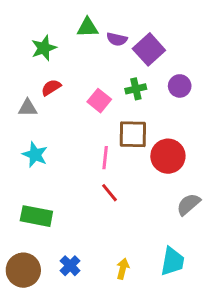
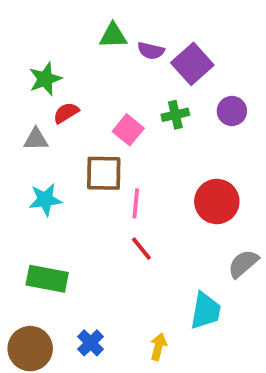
green star: (44, 48) -> (45, 79), moved
brown square: (133, 134) -> (104, 173), moved
cyan star: (35, 155) -> (45, 200), turned -30
cyan trapezoid: (172, 261) -> (206, 311), moved

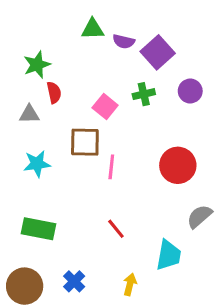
red semicircle: (66, 113) -> (54, 93), turned 110
red line: (141, 249) -> (116, 229), moved

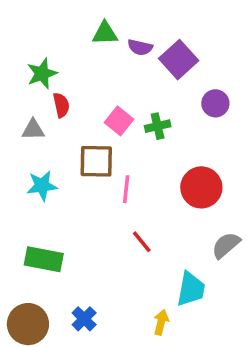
green cross: (144, 94) -> (158, 126), moved
red line: (116, 229) -> (142, 242), moved
yellow arrow: (130, 284) -> (161, 322), moved

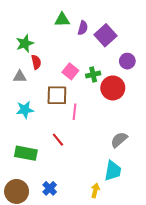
purple semicircle: (140, 47) -> (83, 28), turned -88
red circle: (201, 187) -> (113, 88), moved
red line: (142, 242) -> (58, 140), moved
gray semicircle: (226, 245) -> (119, 140), moved

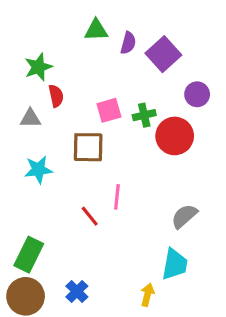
pink square: (70, 71) -> (109, 110), turned 35
pink line: (75, 112) -> (117, 197), moved
green rectangle: (26, 153) -> (29, 255), moved, turned -75

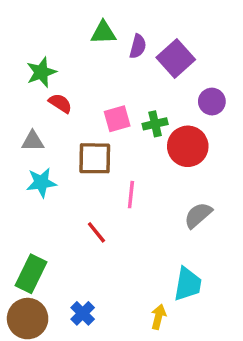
red semicircle: (56, 96) -> (60, 103), turned -45
gray triangle: (30, 118) -> (33, 141), moved
pink line: (117, 197) -> (131, 195), moved
gray semicircle: (184, 216) -> (198, 215), moved

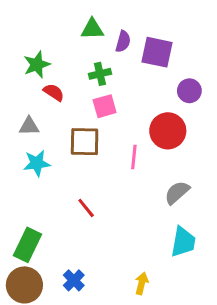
purple square: (176, 58) -> (157, 52), turned -36
green cross: (155, 124) -> (100, 74), moved
pink line: (131, 195) -> (134, 157), moved
cyan trapezoid: (188, 284) -> (183, 242), moved

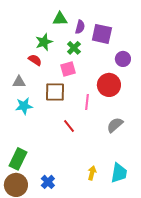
green star: (37, 65) -> (44, 42), moved
green cross: (100, 74) -> (74, 48), moved, turned -32
red line: (86, 208) -> (69, 126), moved
cyan trapezoid: (183, 242) -> (119, 173), moved
yellow arrow: (142, 283) -> (92, 173), moved

